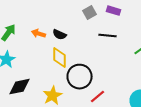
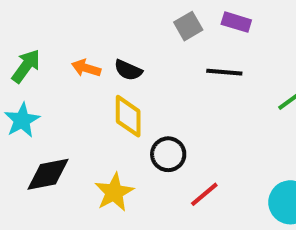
black circle: (80, 77) -> (168, 154), size x0.7

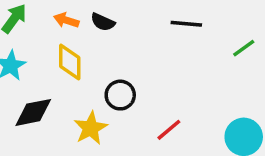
yellow diamond: (128, 116) -> (70, 62), moved
black circle: (168, 154) -> (120, 95), moved

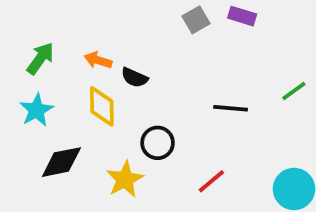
black semicircle: (103, 22) -> (135, 78), moved
black line: (186, 24) -> (231, 108), moved

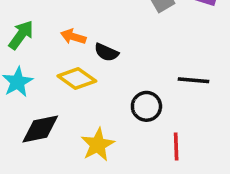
yellow diamond: (102, 106) -> (77, 78), turned -54
black circle: (158, 143) -> (146, 106), moved
red line: (211, 181) -> (176, 146), turned -52

